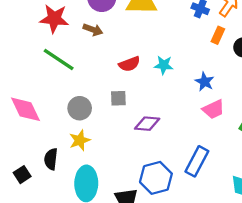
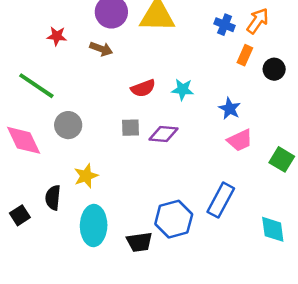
red star: (54, 19) -> (57, 36), size x0.6
green line: (59, 60) -> (36, 86), moved
gray circle: (80, 108) -> (68, 125), moved
purple diamond: (147, 124) -> (164, 134), moved

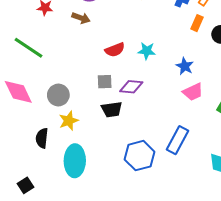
gray circle: (68, 125) -> (58, 95), moved
black square: (20, 215) -> (25, 185), moved
black trapezoid: (139, 242) -> (112, 109), moved

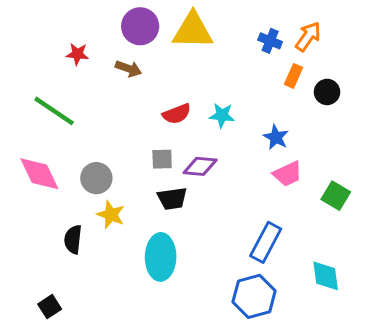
yellow star: (69, 121) -> (111, 215), turned -30
blue hexagon: (139, 156) -> (254, 296), moved
cyan ellipse: (75, 161) -> (161, 257), moved

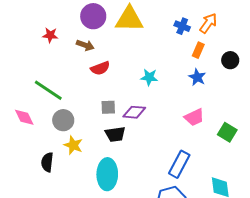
black circle: (327, 92) -> (230, 60), moved
green line: (54, 111) -> (48, 90), moved
red semicircle: (177, 114) -> (100, 68), moved
blue star: (276, 137) -> (197, 77), moved
pink diamond: (39, 174) -> (24, 117), size x0.7

